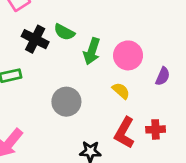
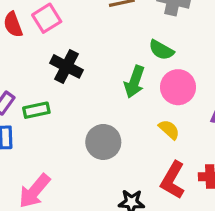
green semicircle: (64, 32) -> (161, 50), moved

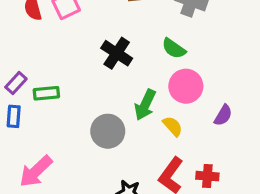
black cross: (67, 66) -> (117, 53), moved
green arrow: (134, 82) -> (145, 105), moved

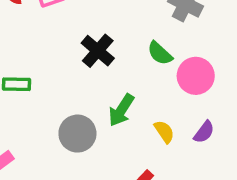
pink circle: (186, 86) -> (196, 76), moved
yellow semicircle: (173, 126) -> (164, 132), moved

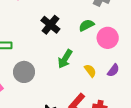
green semicircle: (160, 53) -> (86, 25), turned 112
gray circle: (77, 134) -> (24, 72), moved

